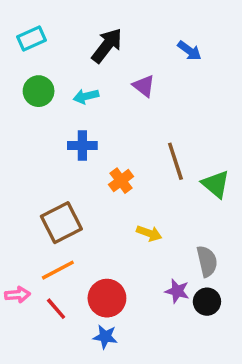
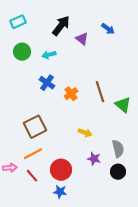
purple triangle: (144, 86) -> (82, 39), moved
blue cross: (82, 145) -> (47, 83), turned 35
orange cross: (121, 181) -> (71, 94), moved
purple star: (177, 291) -> (94, 159), moved

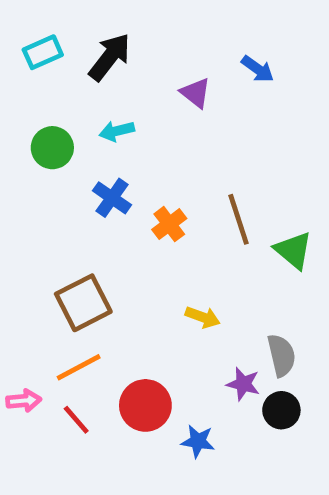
black arrow: (61, 26) -> (110, 57), moved
green circle: (22, 52) -> (52, 148), moved
purple star: (94, 159) -> (243, 384), moved
blue star: (60, 192) -> (198, 441), moved

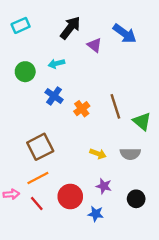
black arrow: (110, 57) -> (70, 28), moved
blue arrow: (258, 69) -> (125, 34), size x1.5
gray semicircle: (281, 355) -> (130, 154), moved, turned 102
purple star: (243, 384) -> (104, 186), moved

